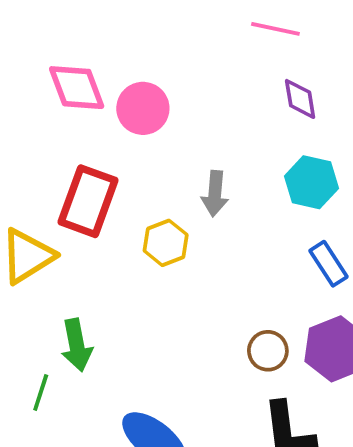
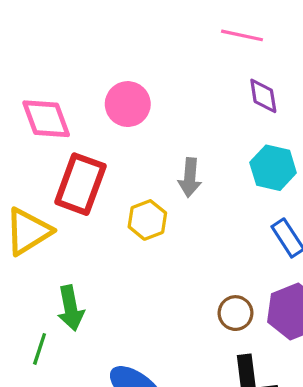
pink diamond: (77, 88) -> (46, 119), moved

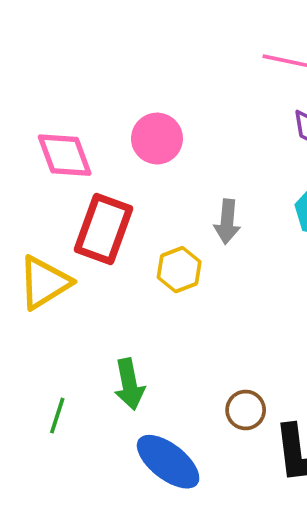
green arrow: (71, 308) -> (129, 384), moved
brown circle: (236, 313) -> (246, 410), moved

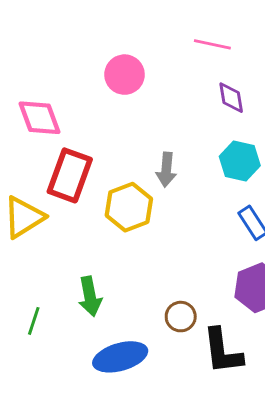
pink circle: (157, 139) -> (125, 75), moved
yellow hexagon: (179, 270) -> (129, 207), size x1.4
blue ellipse: (168, 462) -> (120, 357), turned -54

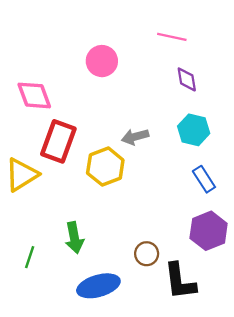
gray arrow: (166, 170) -> (135, 137), turned 70

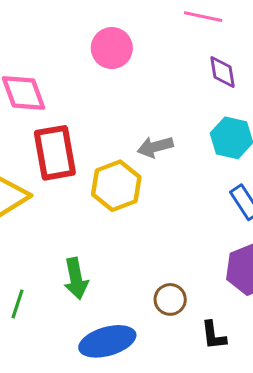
red rectangle: (58, 141) -> (55, 153), turned -30
black L-shape: (180, 281) -> (214, 335), size x0.6

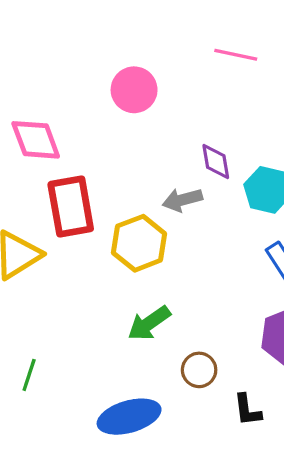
purple diamond: (223, 72) -> (216, 161), moved
green arrow: (76, 279) -> (149, 323), moved, turned 66

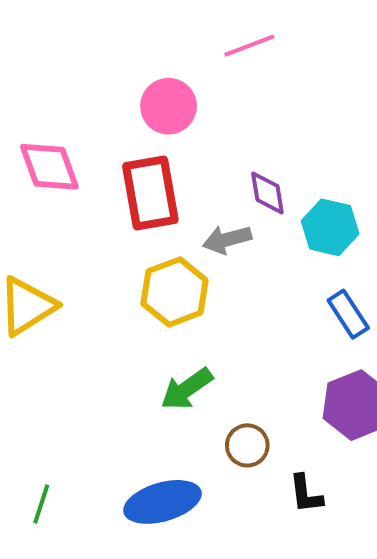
pink line: (236, 55) -> (249, 46), moved, turned -33
red rectangle: (71, 207) -> (150, 193), moved
green line: (29, 375) -> (41, 504), moved

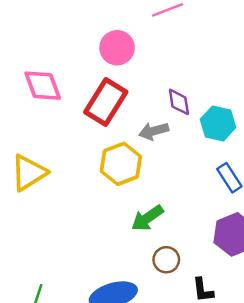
red rectangle: (150, 193) -> (106, 102), turned 42
green arrow: (187, 389) -> (147, 218), moved

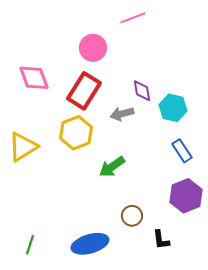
yellow hexagon: (121, 164) -> (76, 133), moved
green arrow: (147, 218) -> (112, 167), moved

